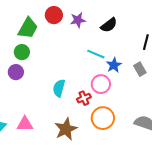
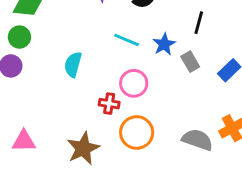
blue star: (114, 65) -> (164, 44), moved
cyan semicircle: (59, 88) -> (73, 65), moved
red cross: (84, 98) -> (109, 104), turned 32

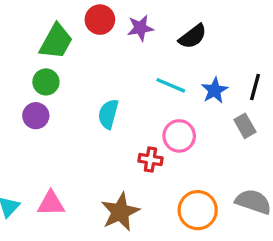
black line: (199, 23) -> (255, 87), moved
gray rectangle: (190, 62) -> (245, 126), moved
orange circle: (137, 132) -> (198, 210), moved

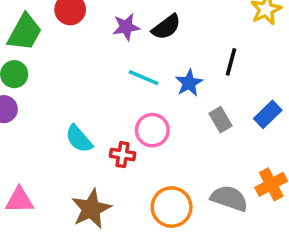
purple star: (140, 28) -> (126, 27), moved
black line: (255, 87) -> (231, 62), moved
cyan semicircle: (108, 114) -> (79, 139), moved, turned -56

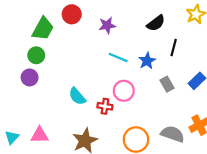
black semicircle: (166, 27) -> (156, 23), moved

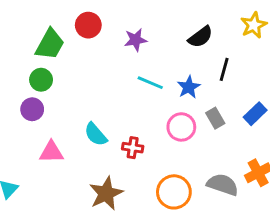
pink circle: (124, 91) -> (181, 127), moved
pink triangle: (40, 135) -> (51, 152), moved

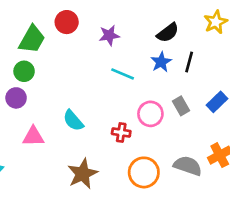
blue star: (189, 87) -> (161, 62), moved
red cross: (133, 148) -> (121, 132), moved

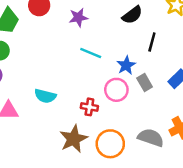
blue star: (161, 62) -> (126, 65), moved
cyan semicircle: (73, 121) -> (45, 96), turned -35
brown star: (83, 174) -> (73, 139), moved

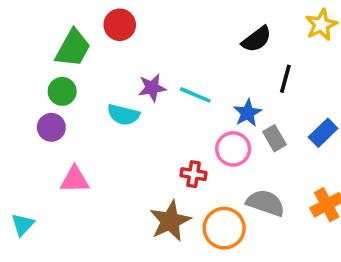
purple star: (78, 17) -> (152, 88), moved
cyan semicircle: (45, 96) -> (123, 115), moved
gray semicircle: (151, 138) -> (266, 203), moved

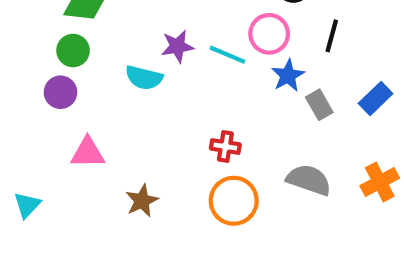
pink circle: (233, 149) -> (269, 34), moved
brown star: (170, 221) -> (142, 201), moved, size x0.7
orange circle: (224, 228) -> (234, 201), moved

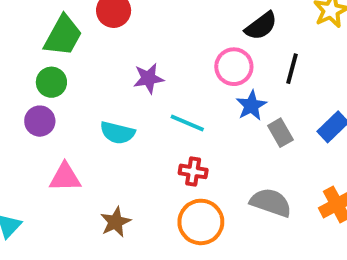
cyan line: (227, 55) -> (187, 123), moved
cyan semicircle: (144, 78) -> (117, 133), moved

